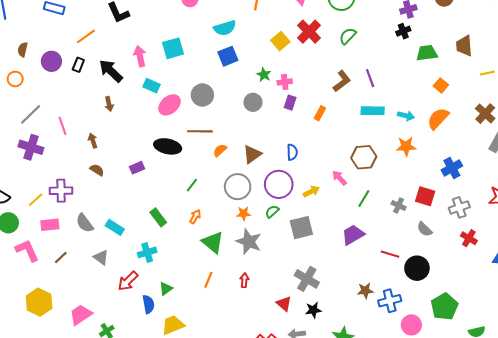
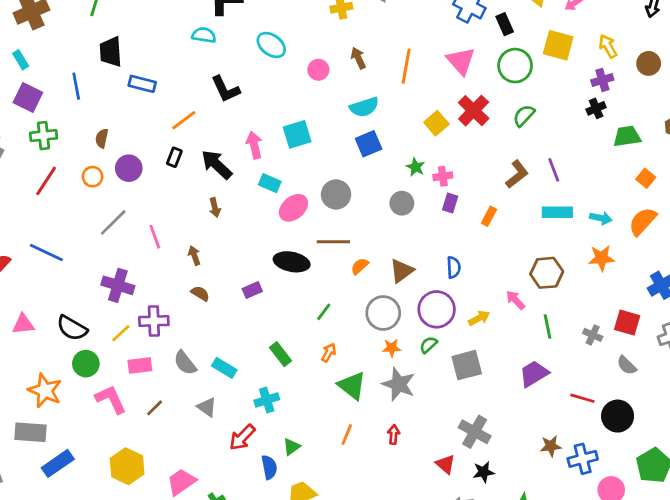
purple circle: (51, 61) -> (129, 168), moved
purple cross: (31, 147) -> (118, 285), moved
green line: (364, 199) -> (548, 326), turned -42

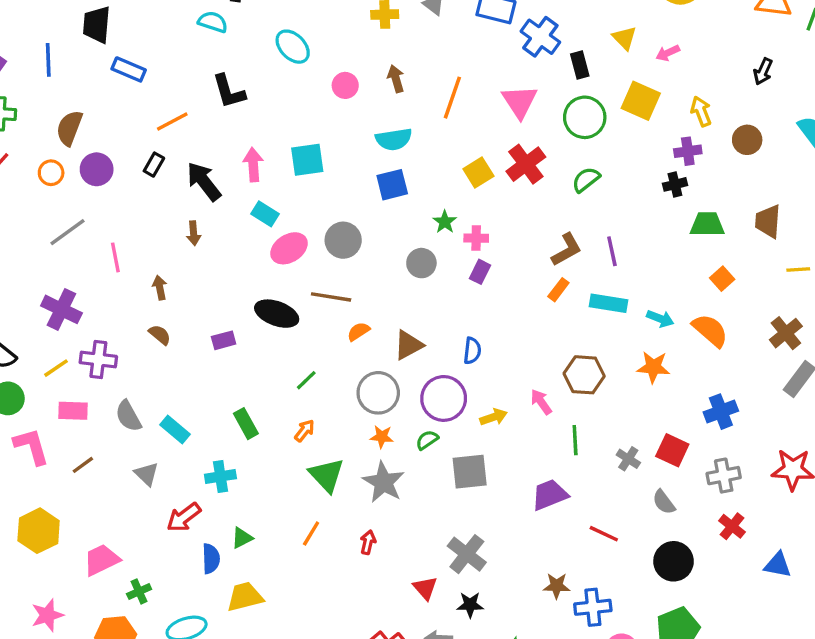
brown semicircle: (102, 138) -> (69, 128), size x1.5
orange rectangle: (489, 216) -> (558, 290), moved
orange semicircle: (643, 221) -> (710, 330), turned 80
black circle: (618, 416) -> (674, 561), moved

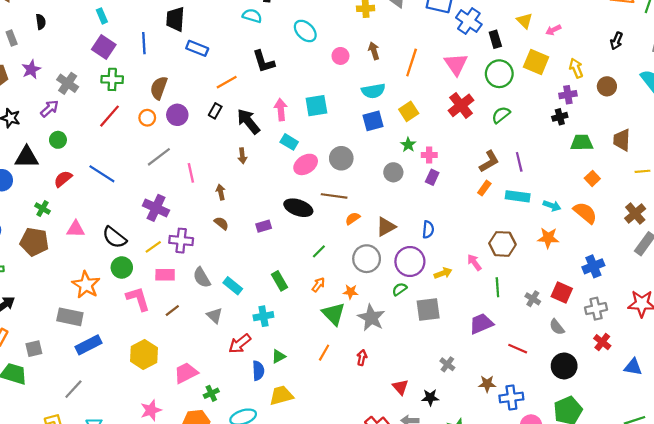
yellow square: (478, 173) -> (409, 111), moved
orange star: (382, 437) -> (351, 292), moved
gray cross: (467, 554) -> (447, 364), moved, size x0.6

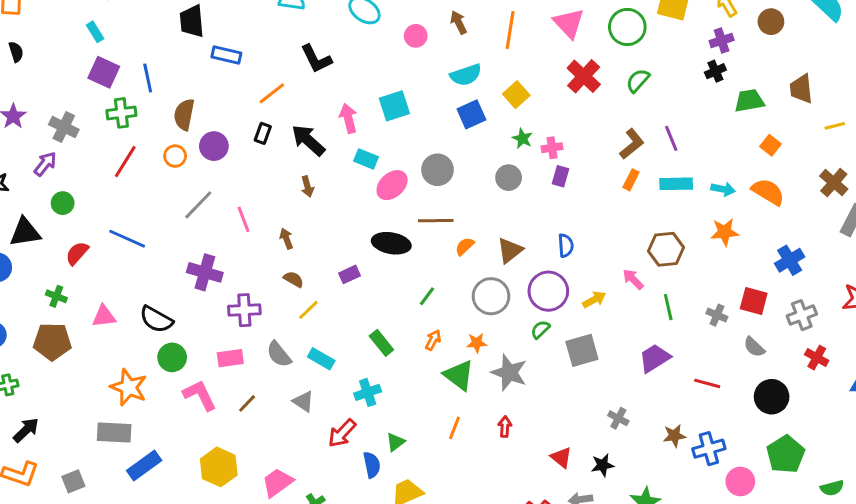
blue line: (144, 43) -> (148, 78), moved
yellow line: (153, 247) -> (308, 310), moved

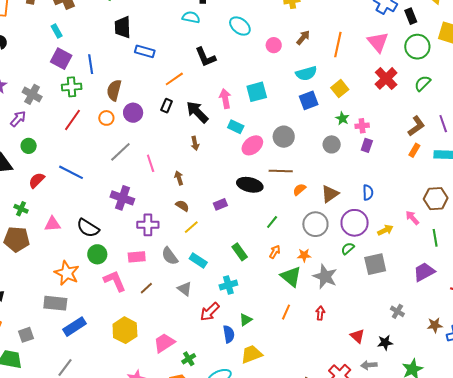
brown arrow: (458, 22) -> (303, 38), turned 63

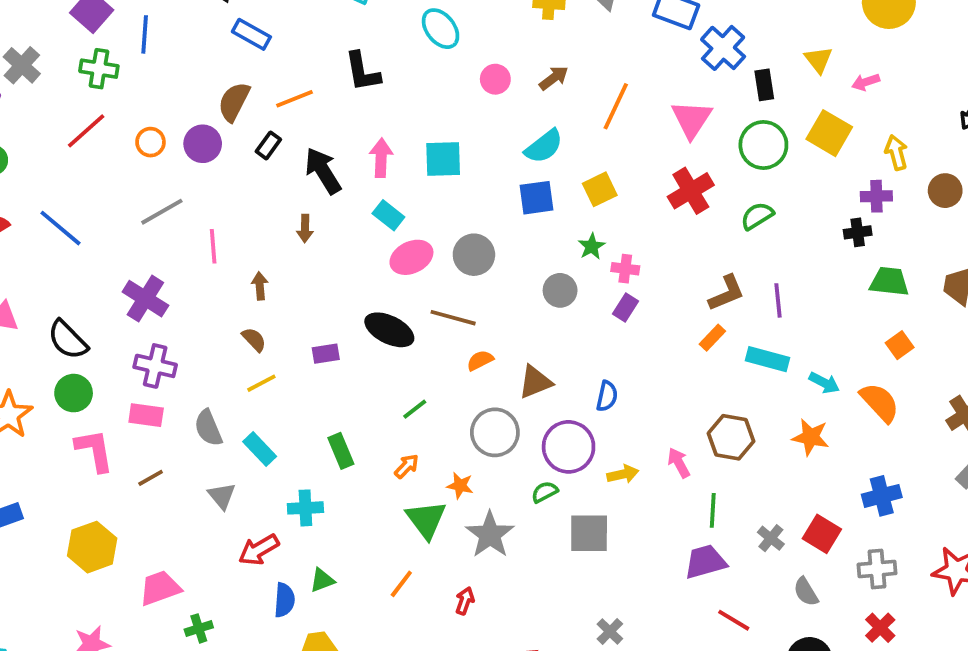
cyan semicircle: (306, 73) -> (544, 146), turned -35
brown semicircle: (114, 90) -> (234, 102), moved
purple cross: (148, 225) -> (155, 366), moved
purple trapezoid: (424, 272) -> (705, 562), moved

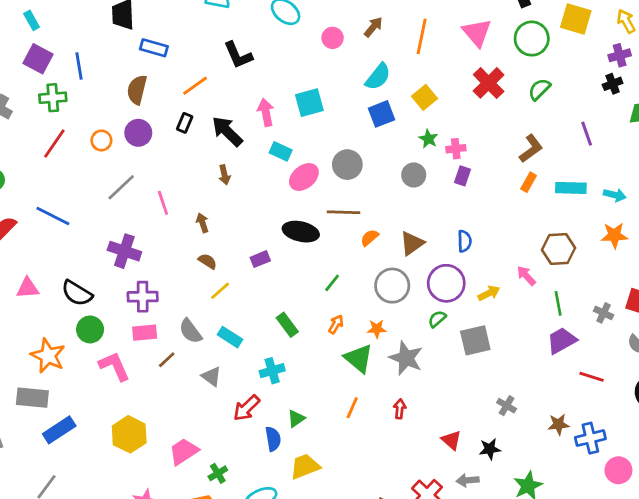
brown semicircle: (234, 102) -> (137, 90), moved
purple line: (778, 300) -> (587, 134), moved
brown line: (151, 478) -> (167, 360), moved

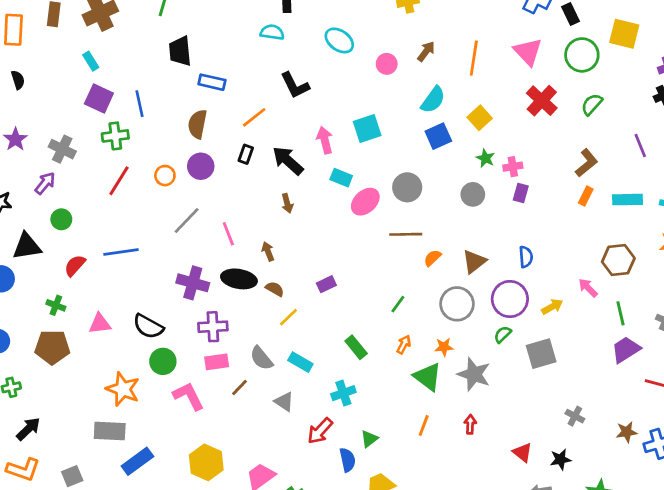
blue line: (53, 216) -> (121, 252), turned -32
black ellipse: (301, 232) -> (239, 279), moved

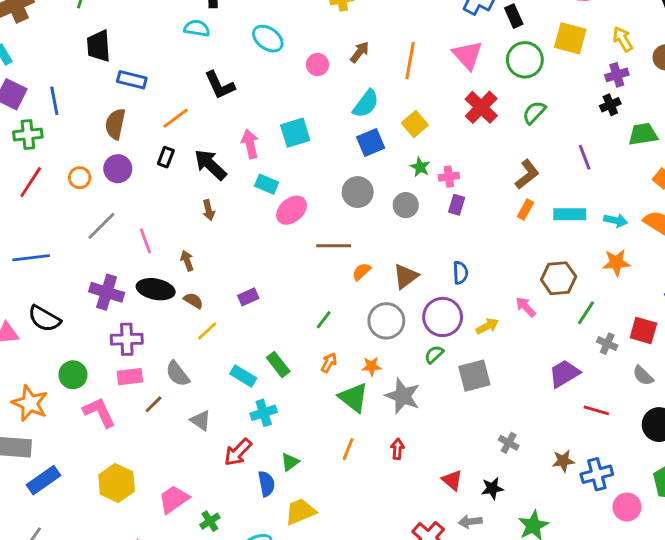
gray circle: (407, 187) -> (358, 192), moved
green line: (621, 313) -> (586, 313), moved, turned 45
black semicircle: (148, 326) -> (44, 319), moved
cyan rectangle: (300, 362) -> (243, 376), moved

